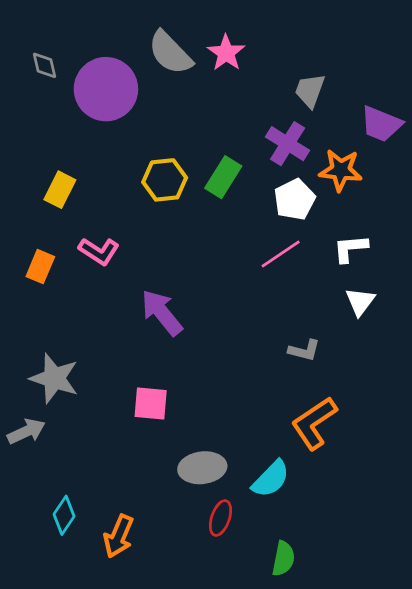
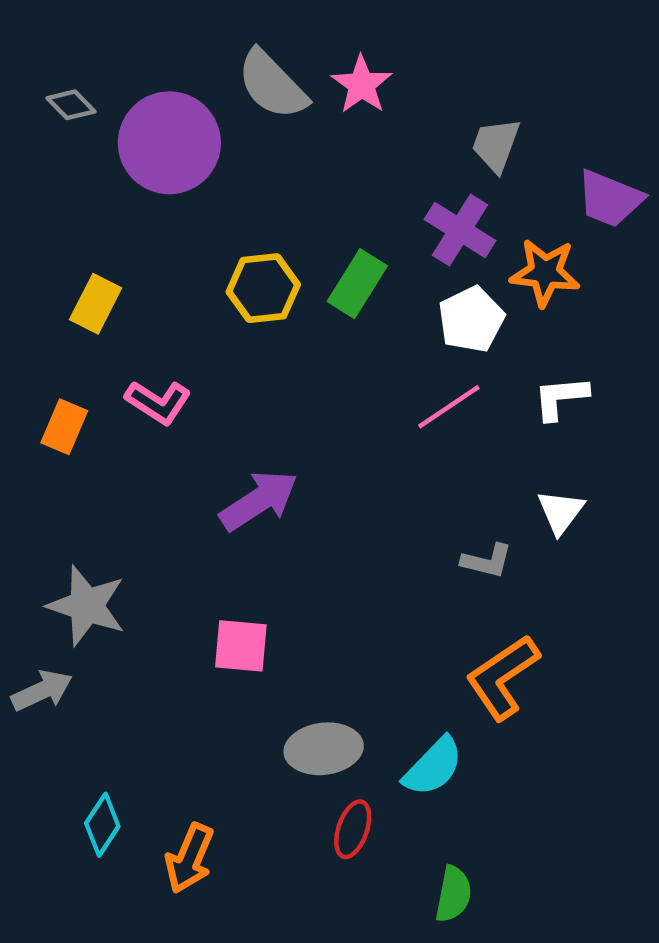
gray diamond: (44, 65) -> (71, 105), turned -32
white triangle: (360, 301) -> (561, 512), moved
purple arrow: (162, 313) -> (259, 501), turned 96

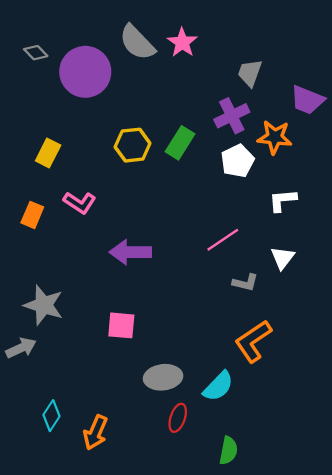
purple cross: (460, 230) -> (232, 116), turned 32
pink line: (449, 407) -> (223, 240), moved
purple arrow: (259, 501) -> (130, 252), turned -147

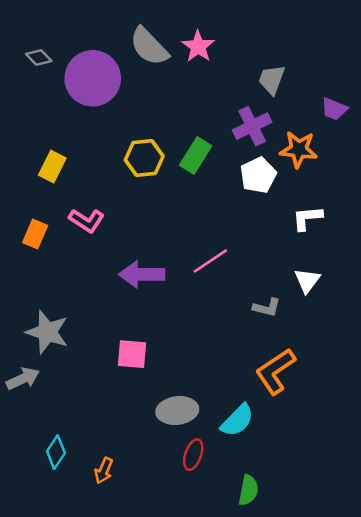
purple trapezoid: (307, 100) -> (334, 109), size x0.7
pink line: (223, 240) -> (210, 261), moved
orange arrow: (95, 432) -> (104, 471), size x0.7

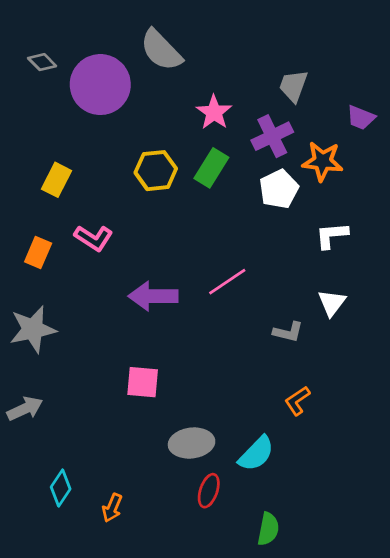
pink star: (198, 46) -> (214, 112), moved
gray star: (47, 332) -> (33, 329), moved, turned -30
orange L-shape: (275, 371) -> (297, 401), size x0.6

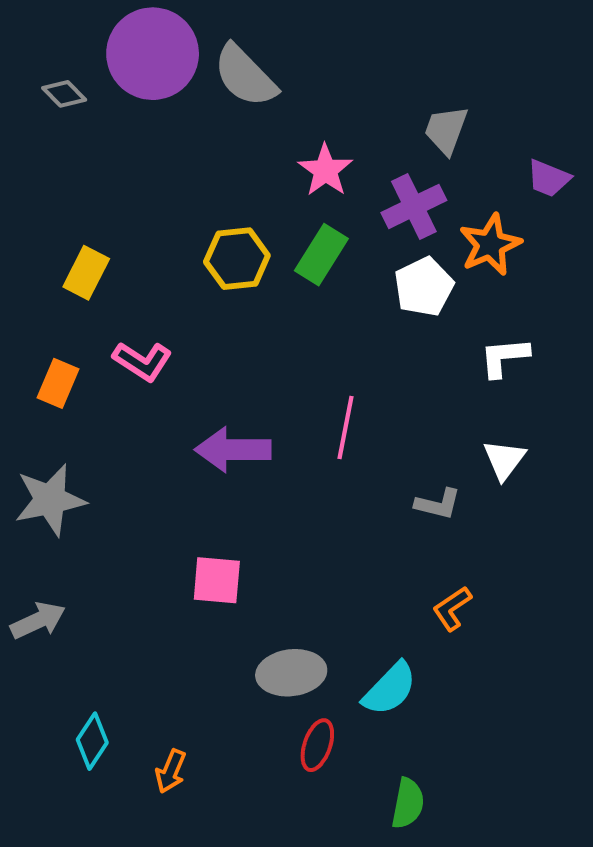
purple circle: (100, 85) -> (153, 54), moved
orange star: (322, 161) -> (490, 245), turned -30
pink line: (227, 282) -> (346, 428), turned -45

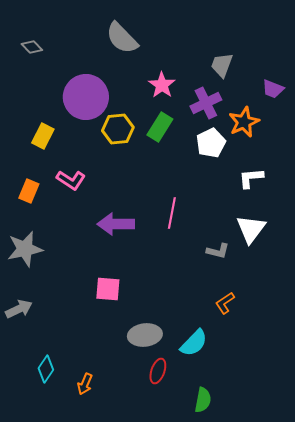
purple circle: (153, 54) -> (86, 97), moved
white triangle: (504, 460) -> (251, 229), size x1.4

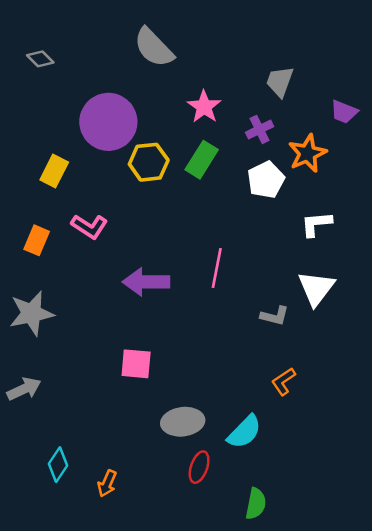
purple cross: (206, 103) -> (260, 129), size x0.7

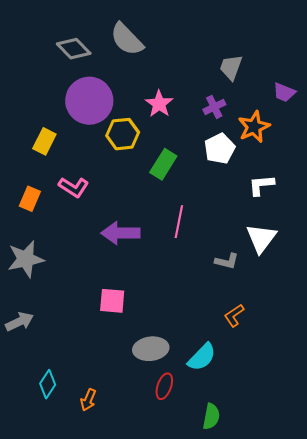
gray diamond: (40, 59) -> (74, 49), moved, size x1.5
pink star: (204, 107) -> (159, 104), moved
green rectangle: (202, 160) -> (163, 164), moved

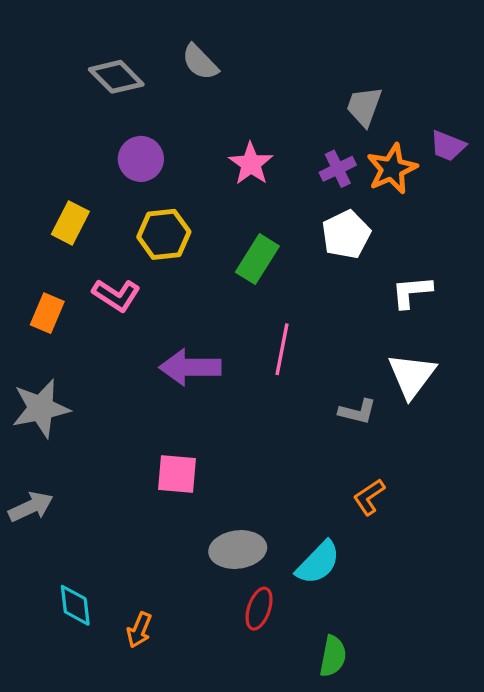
gray semicircle: (127, 39) -> (200, 62), size x0.7
purple circle: (89, 101) -> (141, 159), size x0.6
orange star: (254, 127) -> (392, 169), moved
yellow hexagon: (123, 134) -> (164, 234), moved
cyan diamond: (48, 384) -> (75, 605), turned -40

